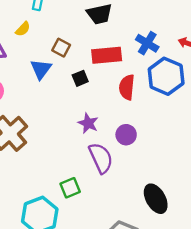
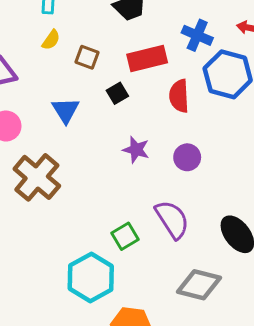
yellow semicircle: (23, 29) -> (51, 40), moved
blue triangle: (41, 69) -> (66, 110), moved
purple semicircle: (101, 158) -> (172, 219), moved

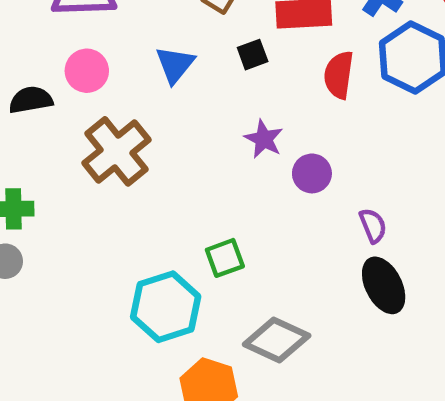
purple circle: (187, 157) -> (312, 173), moved
purple semicircle: (172, 219) -> (373, 226), moved, size x0.6
gray diamond: (199, 285) -> (277, 340), moved

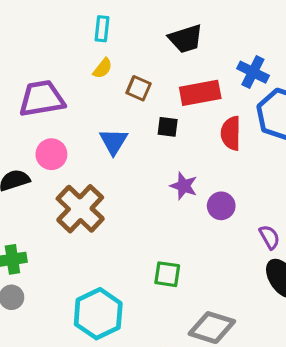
black square: (253, 55) -> (168, 127), turned 35
green square: (225, 258) -> (167, 274), turned 36
cyan hexagon: (166, 307) -> (98, 314), moved

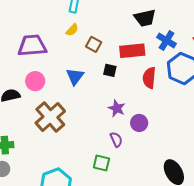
black trapezoid: (186, 39) -> (145, 18), moved
purple semicircle: (269, 237) -> (116, 139), moved

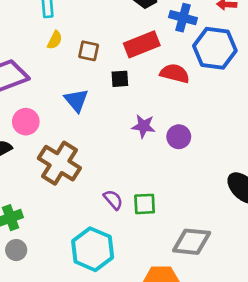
red semicircle: (149, 78) -> (175, 73), turned 115
purple semicircle: (116, 139) -> (113, 200), moved

